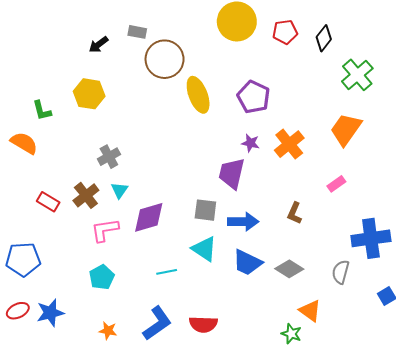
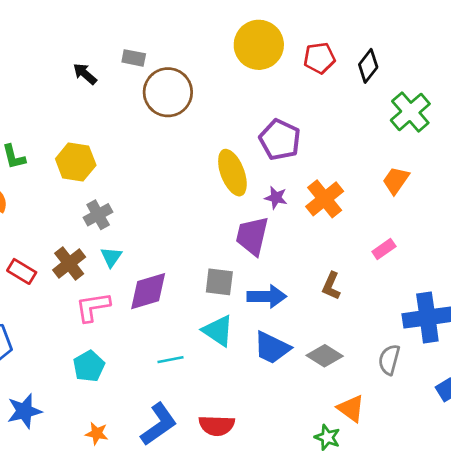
black arrow: (99, 45) -> (85, 74), turned 78
yellow hexagon: (89, 94) -> (76, 162), moved
yellow ellipse: (198, 95) -> (232, 173), moved
orange trapezoid: (346, 129) -> (396, 180), size x0.7

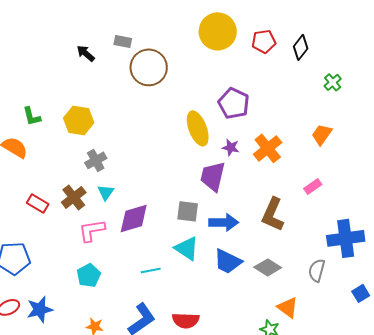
green cross: (410, 112) -> (333, 82), size x0.6
brown L-shape: (331, 286) -> (273, 214), size x1.6

